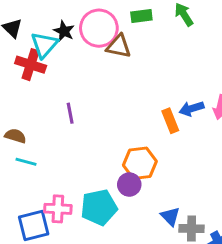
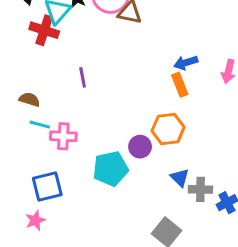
blue arrow: (192, 109) -> (186, 63), moved
orange hexagon: (140, 163) -> (168, 129), moved
pink cross: (58, 209) -> (63, 136), moved

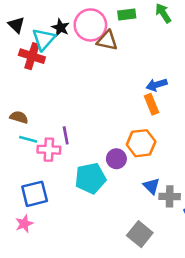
purple line: (83, 77) -> (66, 135), moved

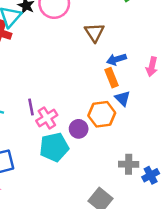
brown triangle: (107, 41) -> (94, 32), moved, turned 45
pink cross: (49, 150) -> (47, 118), moved, turned -35
blue triangle: (151, 186) -> (123, 98), moved

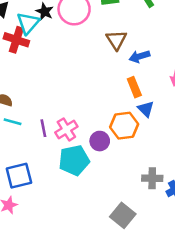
blue arrow: (116, 59) -> (139, 56), moved
purple line: (31, 107) -> (43, 128), moved

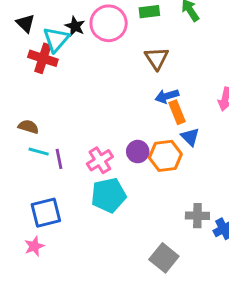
blue arrow: (139, 56) -> (167, 96), moved
purple line: (43, 128) -> (59, 159), moved
purple circle: (100, 141) -> (138, 152), moved

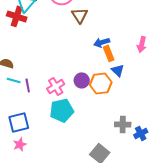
brown triangle: (157, 58) -> (80, 15), moved
pink star: (34, 246) -> (20, 144), moved

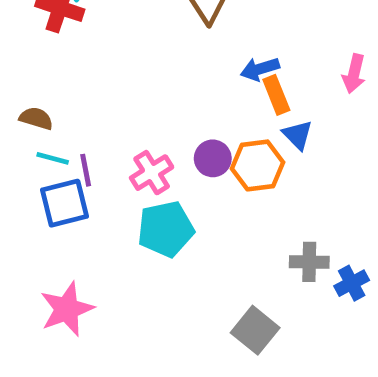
blue square: (19, 122) -> (64, 203), moved
pink star: (20, 144) -> (67, 309), size x1.6

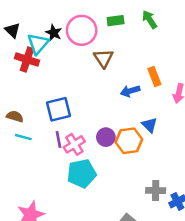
orange rectangle: (276, 95) -> (154, 76), moved
purple line: (86, 170) -> (59, 140), moved
blue square: (64, 203) -> (59, 109), moved

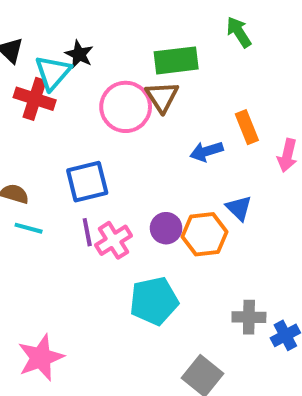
green rectangle: (116, 21) -> (176, 60), moved, size x1.5
pink circle: (82, 30) -> (126, 107), moved
cyan pentagon: (82, 173) -> (154, 301), moved

